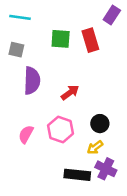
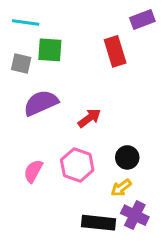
purple rectangle: (112, 15) -> (142, 20), turned 36
green square: (61, 39) -> (50, 50), moved
purple semicircle: (32, 81) -> (41, 103), turned -116

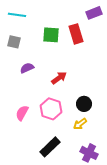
green square: (50, 50) -> (51, 35), moved
purple semicircle: (41, 103) -> (27, 68), size x0.6
purple cross: (135, 215) -> (89, 153), moved
black rectangle: (98, 223) -> (50, 147), moved, turned -50

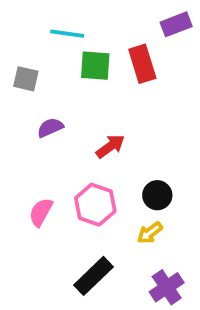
cyan line: (17, 15) -> (67, 34), moved
purple cross: (89, 153) -> (167, 287), turned 30

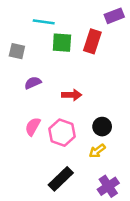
red rectangle: (142, 64) -> (92, 41), turned 35
red arrow: (110, 146) -> (72, 95), turned 36
pink semicircle: (41, 212) -> (33, 127), moved

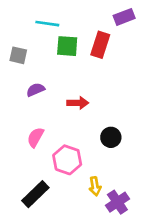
pink hexagon: (62, 133) -> (67, 160), moved
yellow arrow: (97, 151) -> (95, 186), moved, turned -63
black rectangle: (61, 179) -> (35, 194), moved

